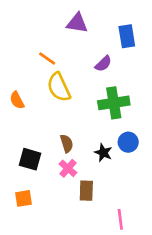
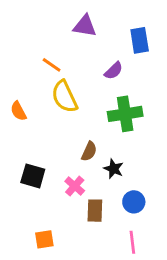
blue circle: (128, 142) -> (134, 202), moved
brown semicircle: (67, 143) -> (89, 151), moved, turned 42
orange square: (24, 198) -> (44, 239), moved

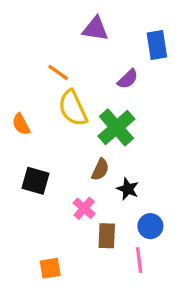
green cross: (125, 114) -> (116, 127), moved, turned -32
black square: (33, 176) -> (36, 181), moved
pink line: (132, 242) -> (139, 260), moved

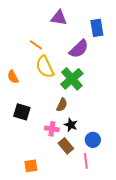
purple semicircle: (128, 79) -> (79, 49), size x1.5
black star: (128, 189) -> (71, 125), moved
pink cross: (84, 208) -> (52, 129), turned -32
brown rectangle: (107, 236) -> (66, 146), turned -42

